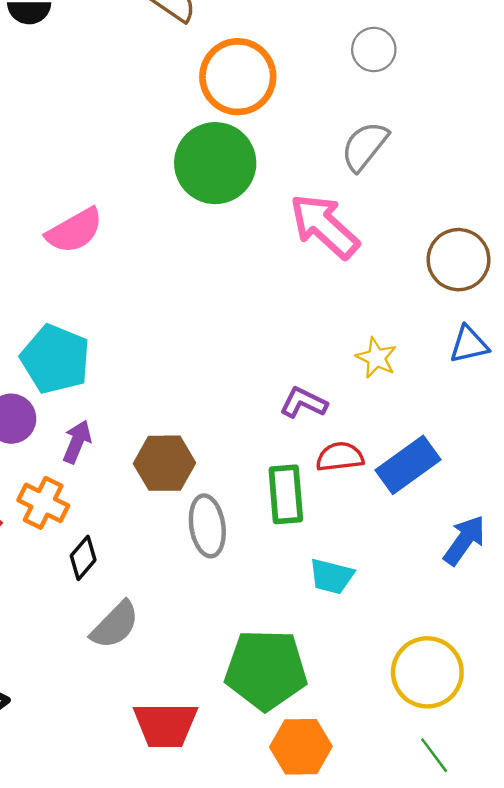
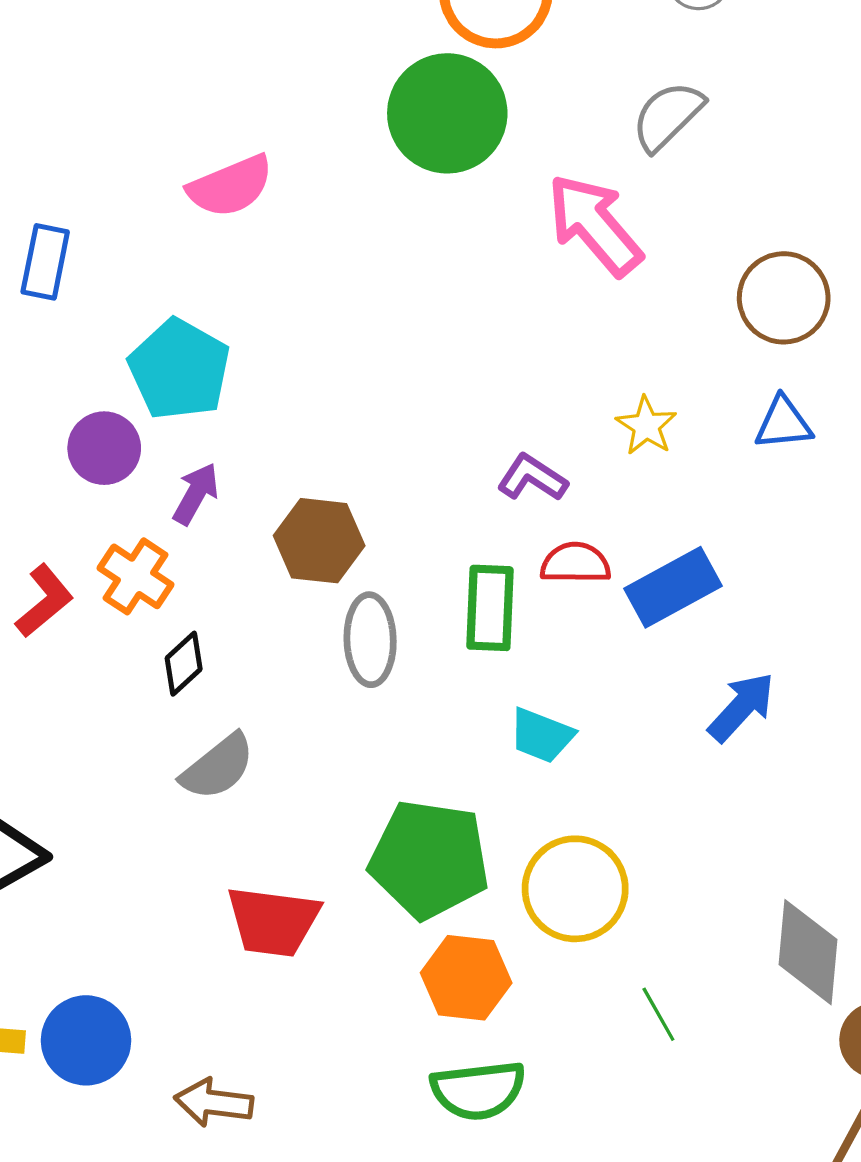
yellow circle: (427, 672) -> (575, 889), moved

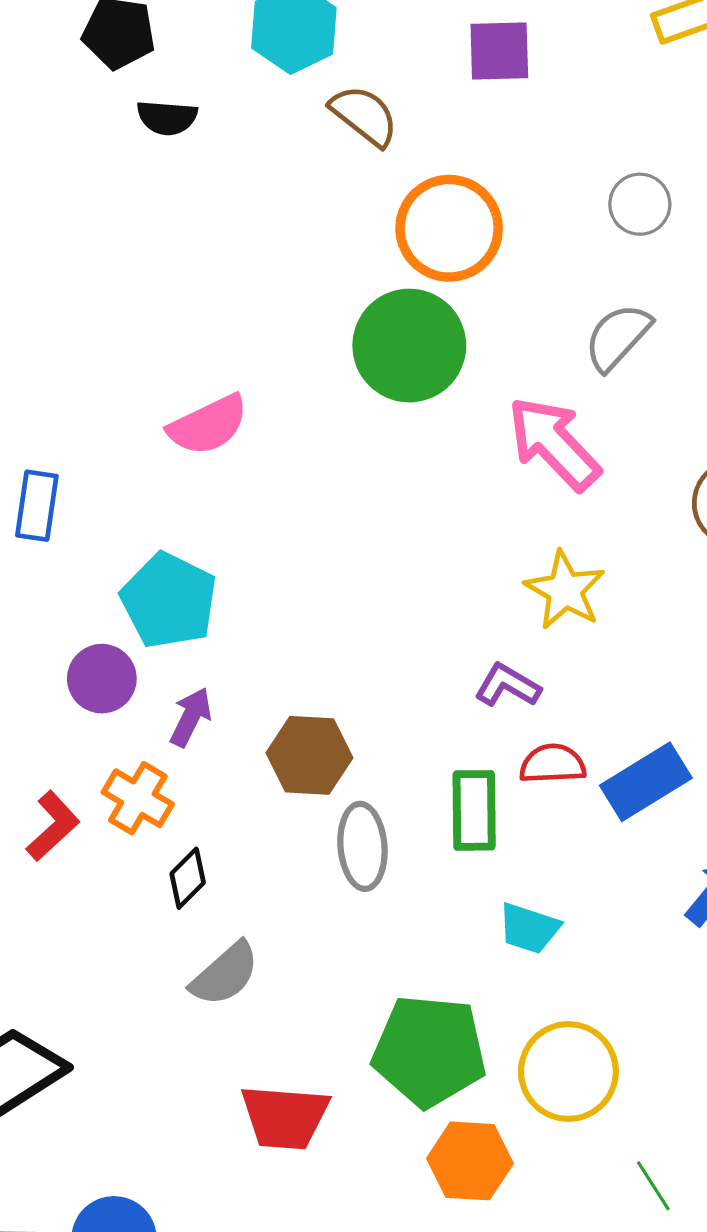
yellow star: (646, 426) -> (565, 590), moved, size x1.4

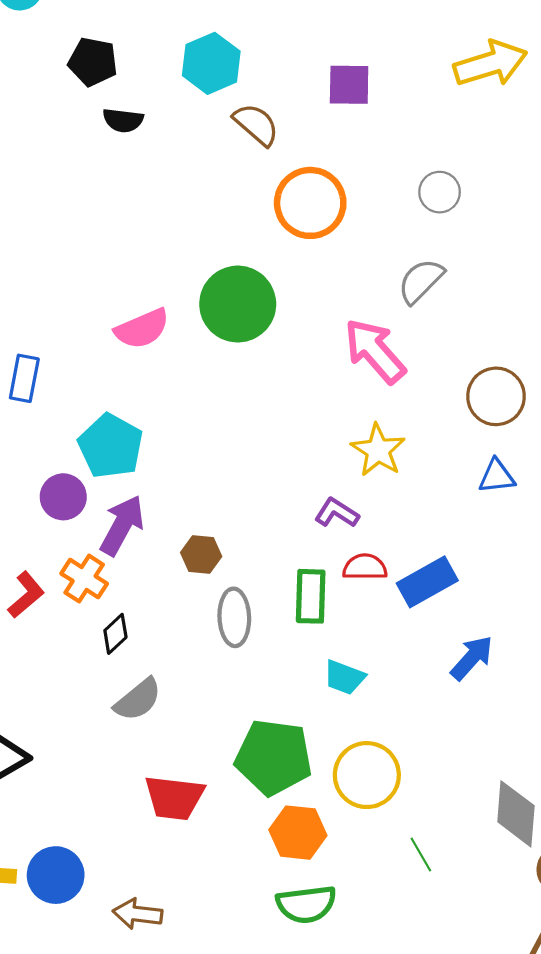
green circle: (409, 346) -> (238, 304), moved
purple arrow: (191, 717) -> (122, 525), size x1.5
brown hexagon: (309, 755) -> (201, 554), size x0.7

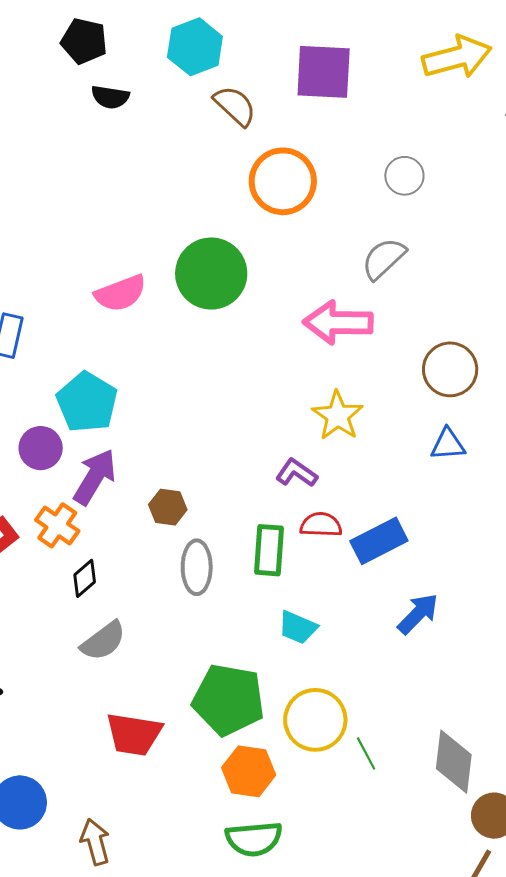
purple square: (349, 85) -> (324, 72), size x1.4
pink arrow: (375, 351) -> (338, 322), turned -50
green line: (421, 855) -> (366, 753), moved
brown arrow: (138, 914) -> (95, 842), turned 66

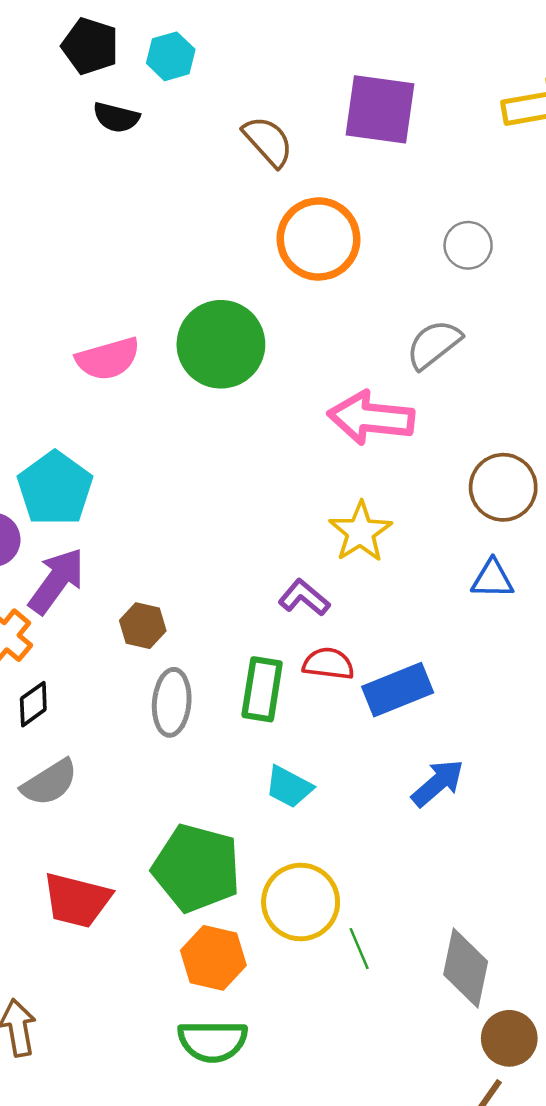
cyan hexagon: (195, 47) -> (171, 56), moved, size x0.7

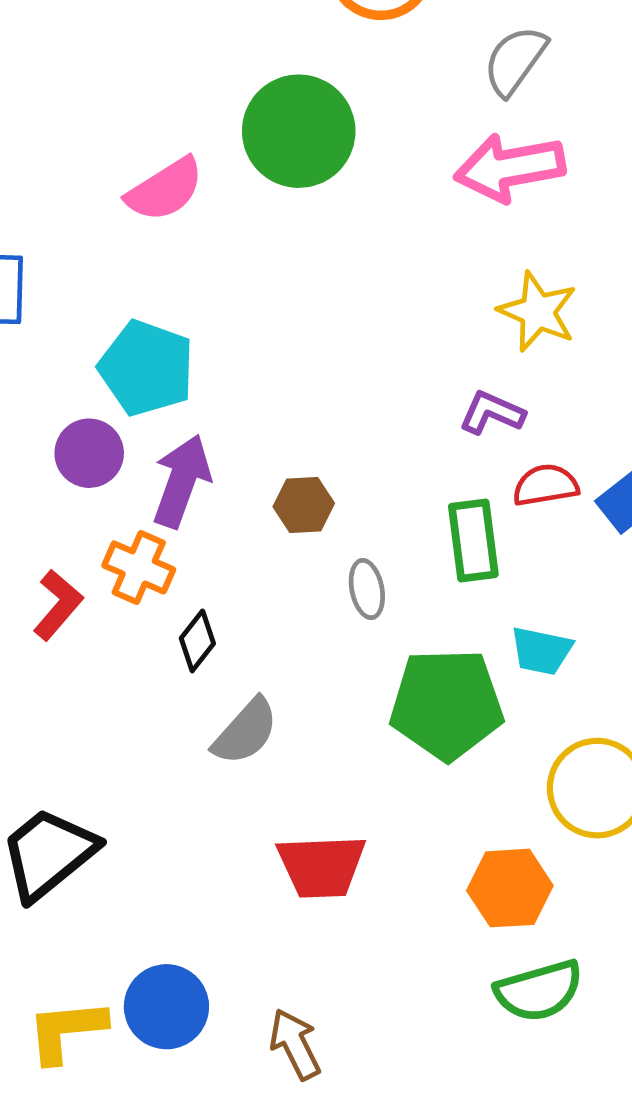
gray semicircle: (434, 344) -> (515, 61), moved
gray ellipse: (172, 702) -> (367, 589), size x0.7
green pentagon: (196, 868) -> (447, 704), moved

